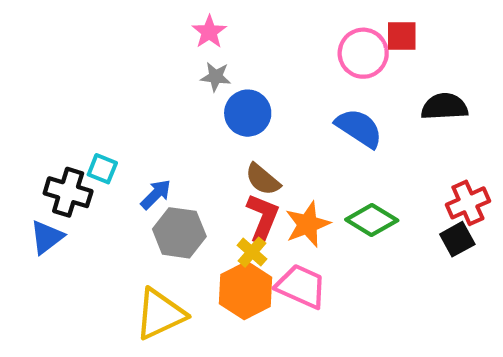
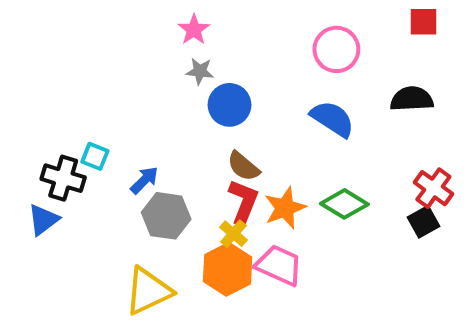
red square: (402, 36) -> (424, 22), moved
red cross: (468, 203) -> (433, 188), turned -30

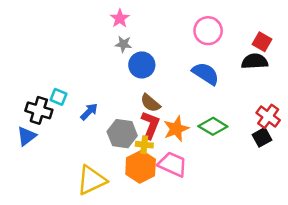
red square: (424, 22) -> (262, 42), moved, turned 30
gray hexagon: (166, 216) -> (122, 134), moved
yellow cross: (233, 234) -> (144, 145), turned -35

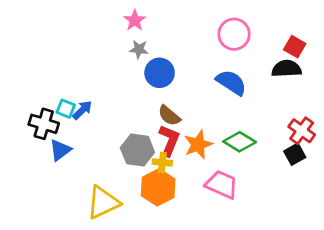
blue arrow: (89, 112) -> (82, 110), moved
blue triangle: (27, 136) -> (60, 150), moved
pink trapezoid: (172, 164) -> (222, 185), moved

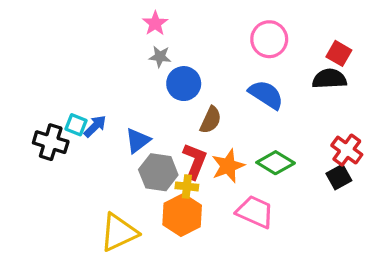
brown semicircle: (169, 116) -> (211, 120), moved, turned -105
blue triangle: (60, 150) -> (138, 141), moved

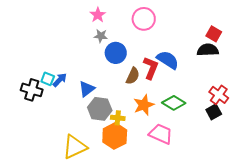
pink circle: (269, 39) -> (144, 19), moved
red L-shape: (195, 161) -> (151, 68), moved

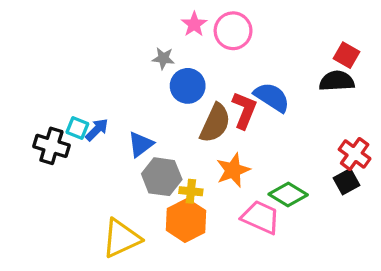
pink star: (98, 15) -> (194, 24), moved
brown semicircle: (133, 76) -> (215, 123), size x1.4
green diamond: (174, 103) -> (288, 195), moved

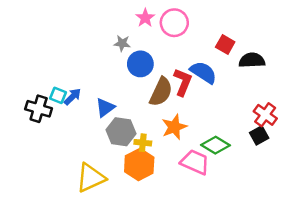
red square: (346, 55) -> (225, 45), moved

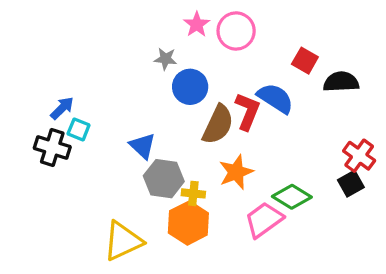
blue arrow: (72, 97) -> (62, 108), moved
blue triangle: (105, 108) -> (143, 146), turned -40
pink trapezoid: (195, 162) -> (264, 220), turned -60

